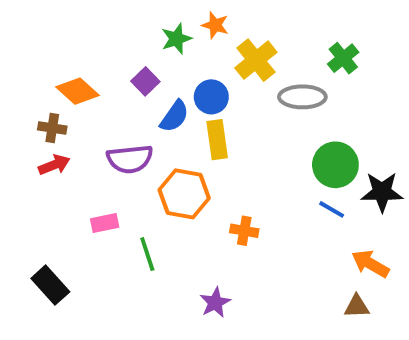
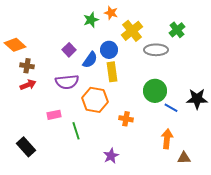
purple square: (145, 81) -> (69, 50), moved
orange diamond: (77, 91) -> (15, 45), moved
green circle: (335, 165) -> (155, 91), moved
orange arrow: (370, 264) -> (167, 139), moved, turned 66

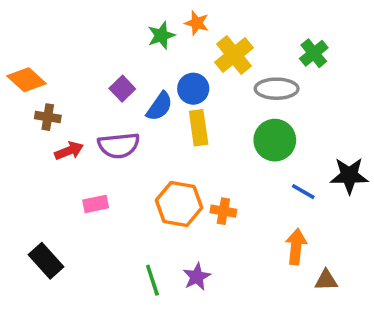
red arrow: (28, 85) -> (69, 151), moved
green circle: (155, 91) -> (275, 140), moved
orange hexagon: (95, 100) -> (179, 204), moved
green line: (76, 131) -> (152, 280), moved

